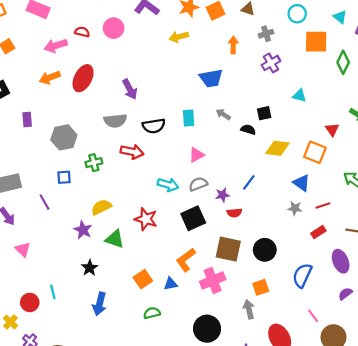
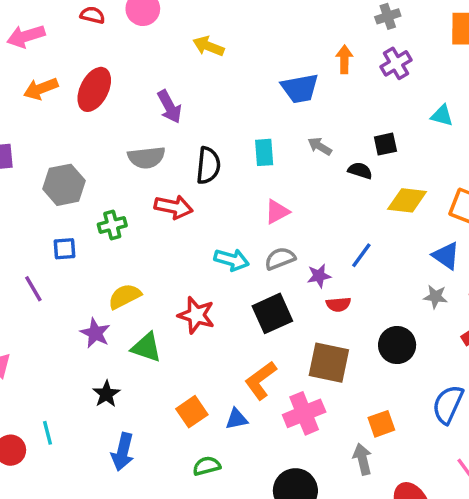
yellow arrow: (179, 37) -> (208, 46), moved, turned 36
orange arrow: (233, 45) -> (344, 59), moved
pink arrow: (56, 46) -> (26, 36), moved
black semicircle: (154, 126) -> (208, 165), turned -75
black circle: (265, 250) -> (397, 345), moved

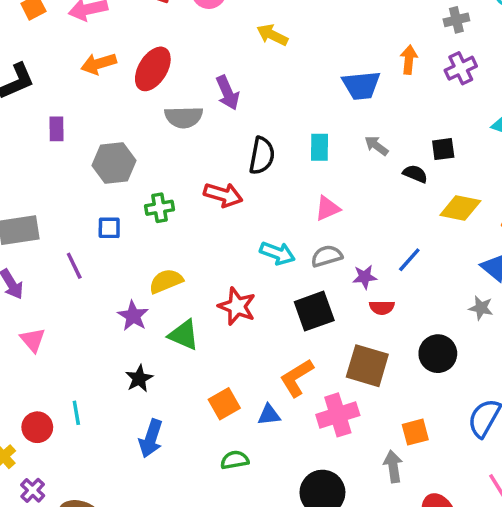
gray semicircle: (146, 157) -> (184, 117), moved

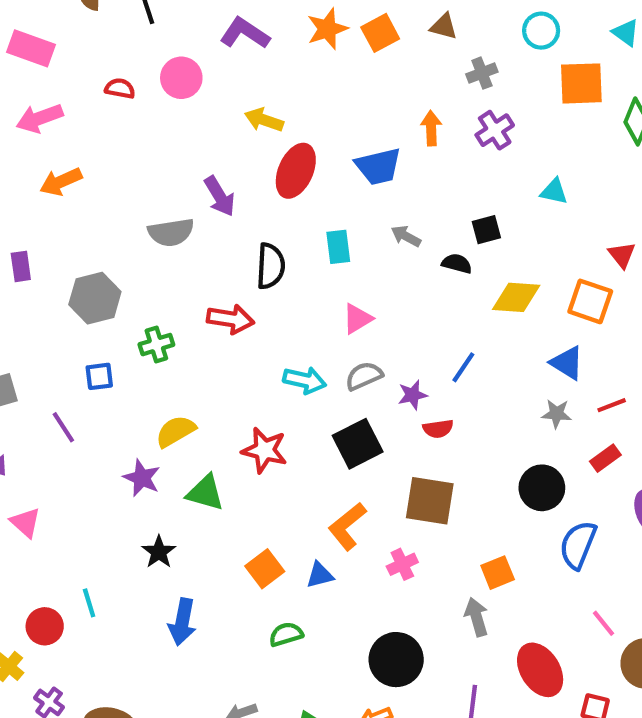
red ellipse: (153, 69) -> (296, 171), moved
black circle: (438, 354) -> (542, 488), moved
pink cross: (338, 415) -> (402, 564), size x0.6

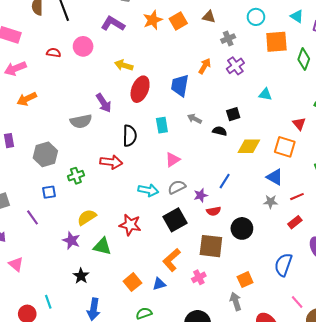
orange arrow: (431, 128) -> (205, 66), turned 35
blue trapezoid: (378, 166) -> (180, 86), turned 115
black circle: (542, 488) -> (242, 228), moved

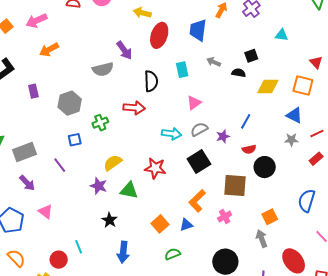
red semicircle: (214, 211) -> (249, 149), moved

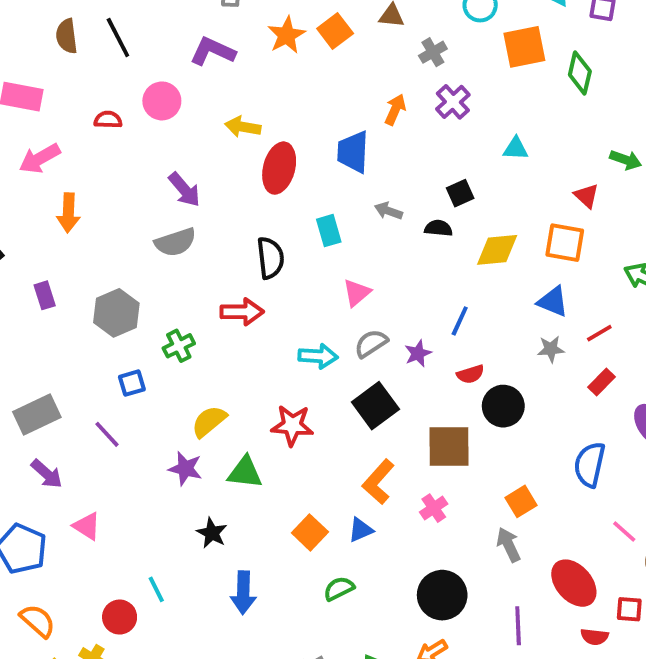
orange arrow: (49, 50) -> (68, 213), turned -54
purple arrow: (124, 50) -> (184, 190), moved

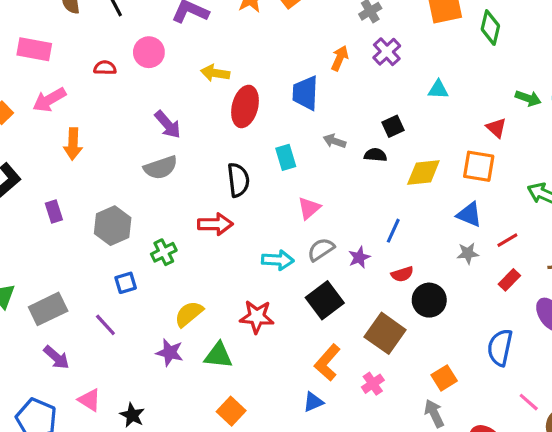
brown square: (449, 447) -> (385, 333), turned 36
orange square: (310, 532) -> (231, 411), moved
black star: (212, 533) -> (132, 415), moved

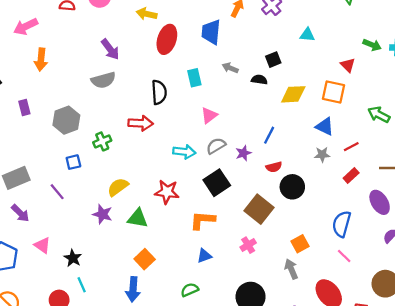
orange L-shape: (327, 363) -> (203, 220), moved, turned 50
pink line: (529, 402) -> (344, 256), moved

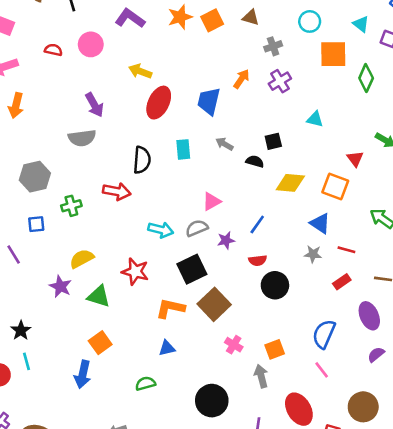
pink triangle: (209, 115) -> (211, 201), moved
red line: (351, 147) -> (346, 250), turned 35
brown square: (259, 209) -> (214, 304), moved
pink cross: (248, 245) -> (234, 345), moved, turned -35

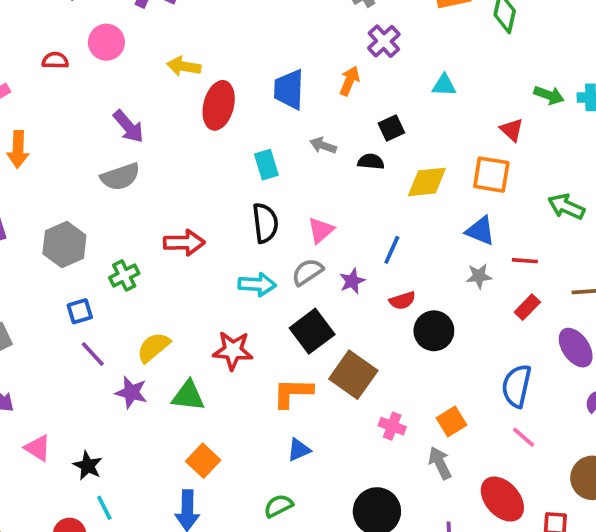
orange arrow: (241, 79) -> (349, 81), moved
black semicircle: (142, 160) -> (265, 223), moved
purple line: (14, 254) -> (93, 354), moved

